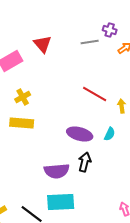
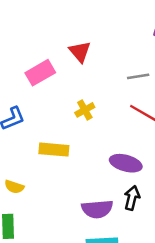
gray line: (90, 42) -> (138, 76), moved
yellow cross: (23, 97) -> (85, 110), moved

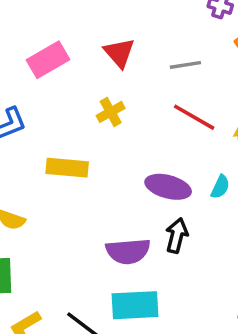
red triangle: (80, 52) -> (119, 53), moved

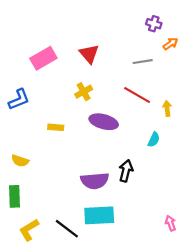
gray line: (185, 65) -> (143, 62), moved
yellow rectangle: (67, 168) -> (56, 127), size x0.6
purple ellipse: (168, 187) -> (104, 122), moved

